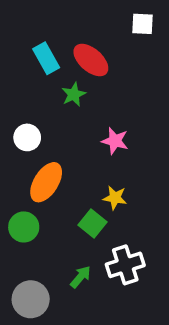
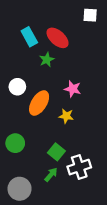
orange ellipse: (46, 182) -> (39, 103), moved
yellow star: (115, 198) -> (66, 116), moved
green square: (93, 224) -> (56, 152), moved

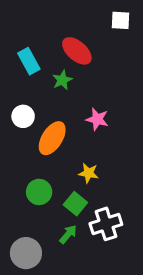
cyan rectangle: (29, 37) -> (29, 61), moved
yellow star: (66, 116) -> (89, 173), moved
green circle: (15, 143) -> (39, 192), moved

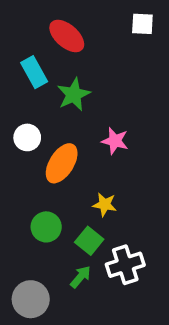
red ellipse: (77, 51) -> (67, 36), moved
green star: (62, 80) -> (74, 94), size x1.4

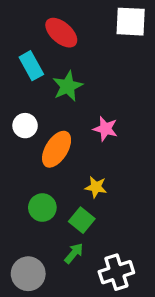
white square: (142, 24) -> (131, 22), size x1.5
white cross: (125, 265) -> (116, 272), moved

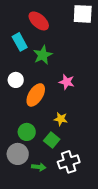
green arrow: (74, 253) -> (39, 167), moved, turned 56
white cross: (116, 272) -> (69, 162), moved
gray circle: (28, 274) -> (18, 154), moved

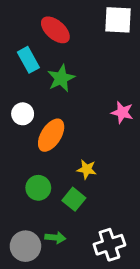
pink star: (67, 82) -> (122, 112), moved
gray circle: (18, 154) -> (25, 246), moved
white cross: (69, 162) -> (109, 245), moved

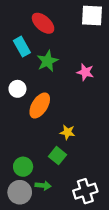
pink star: (122, 112) -> (85, 72), moved
green circle: (38, 188) -> (23, 167), moved

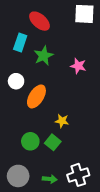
cyan rectangle: (22, 47) -> (20, 42), turned 48
green circle: (23, 167) -> (30, 141), moved
green arrow: (43, 186) -> (50, 179), moved

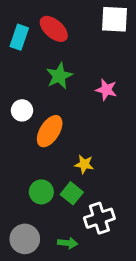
cyan rectangle: (20, 42) -> (19, 37), moved
white cross: (78, 175) -> (99, 218), moved

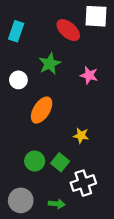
red ellipse: (54, 29) -> (68, 30), moved
white circle: (22, 110) -> (18, 80), moved
yellow star: (84, 164) -> (81, 136), moved

